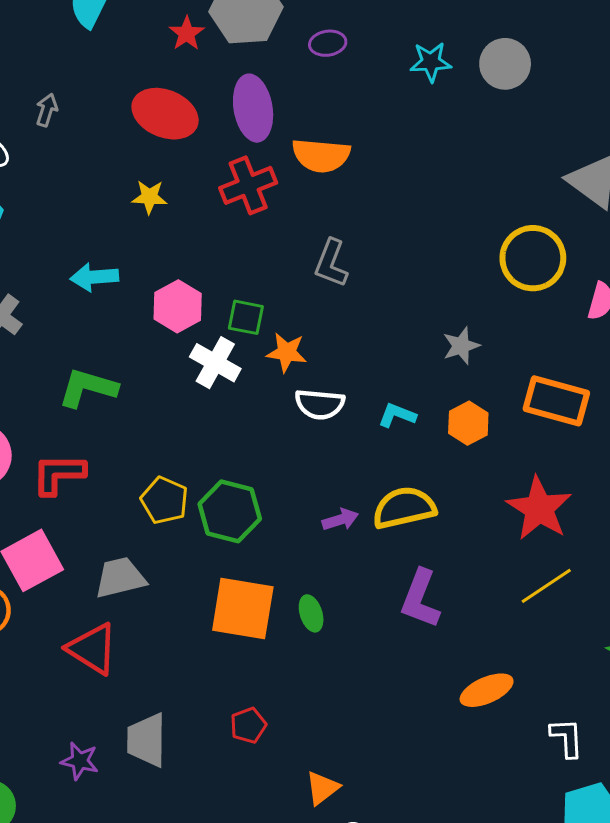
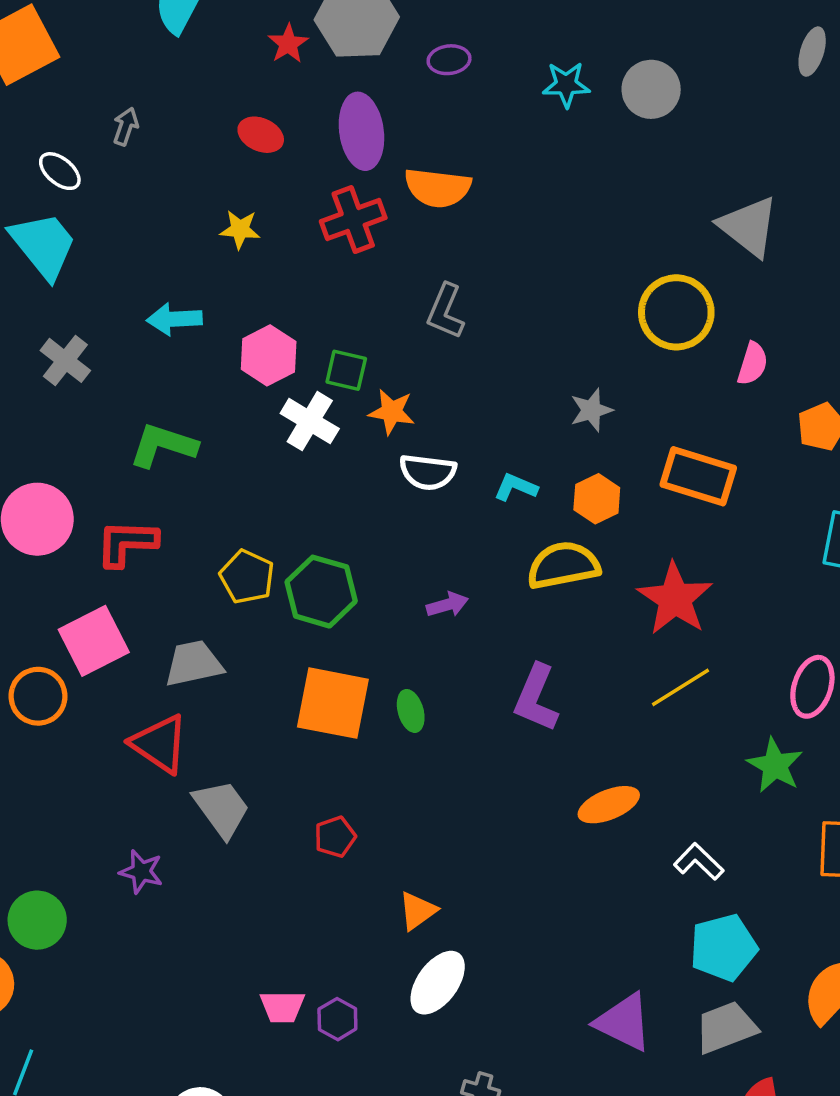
red ellipse: (165, 114) -> (261, 135), size x0.6
yellow semicircle: (404, 508) -> (563, 565), moved
white L-shape: (567, 738) -> (699, 862), turned -45
gray trapezoid: (147, 740) -> (222, 808), moved, turned 142

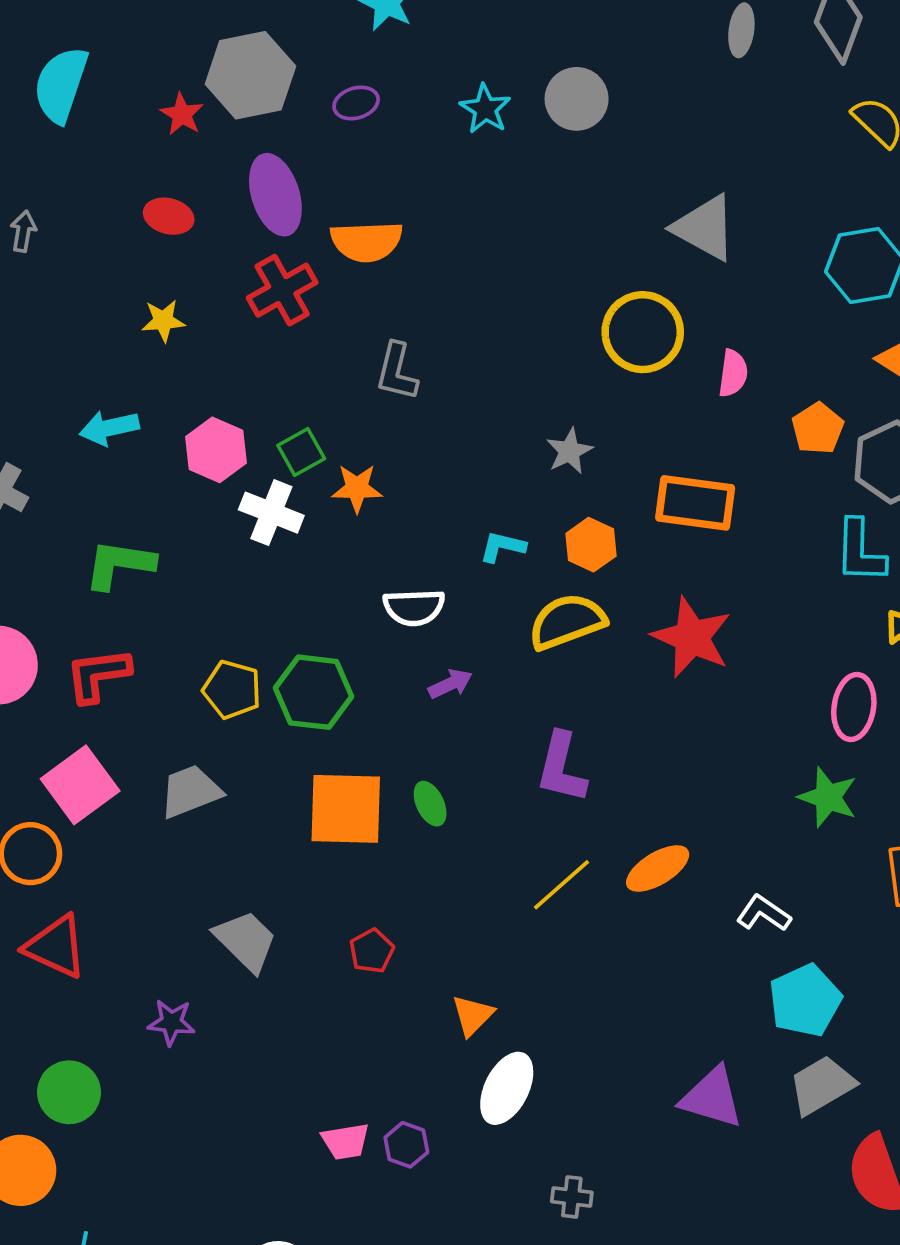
cyan star: (566, 85) -> (485, 109), turned -30
green square: (346, 370) -> (301, 452), turned -33
white semicircle: (428, 472) -> (414, 607), moved
yellow line: (681, 687) -> (561, 885), moved
red triangle: (160, 744) -> (56, 947), moved

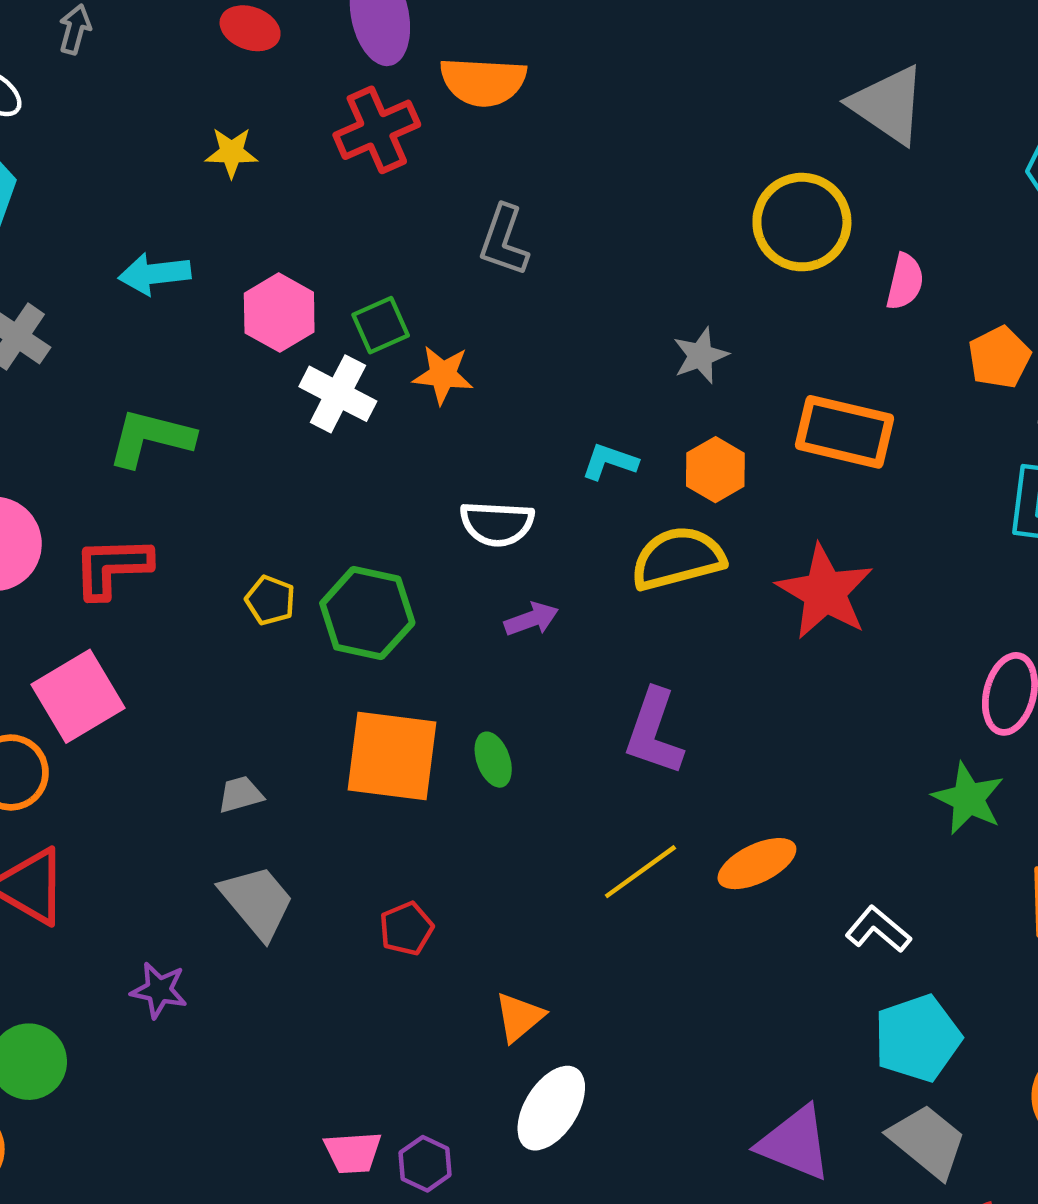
yellow pentagon: (232, 690) -> (270, 600), size x0.7
gray trapezoid: (190, 791) -> (240, 794), moved, size x0.6
gray trapezoid: (822, 1085) -> (927, 1141), turned 64

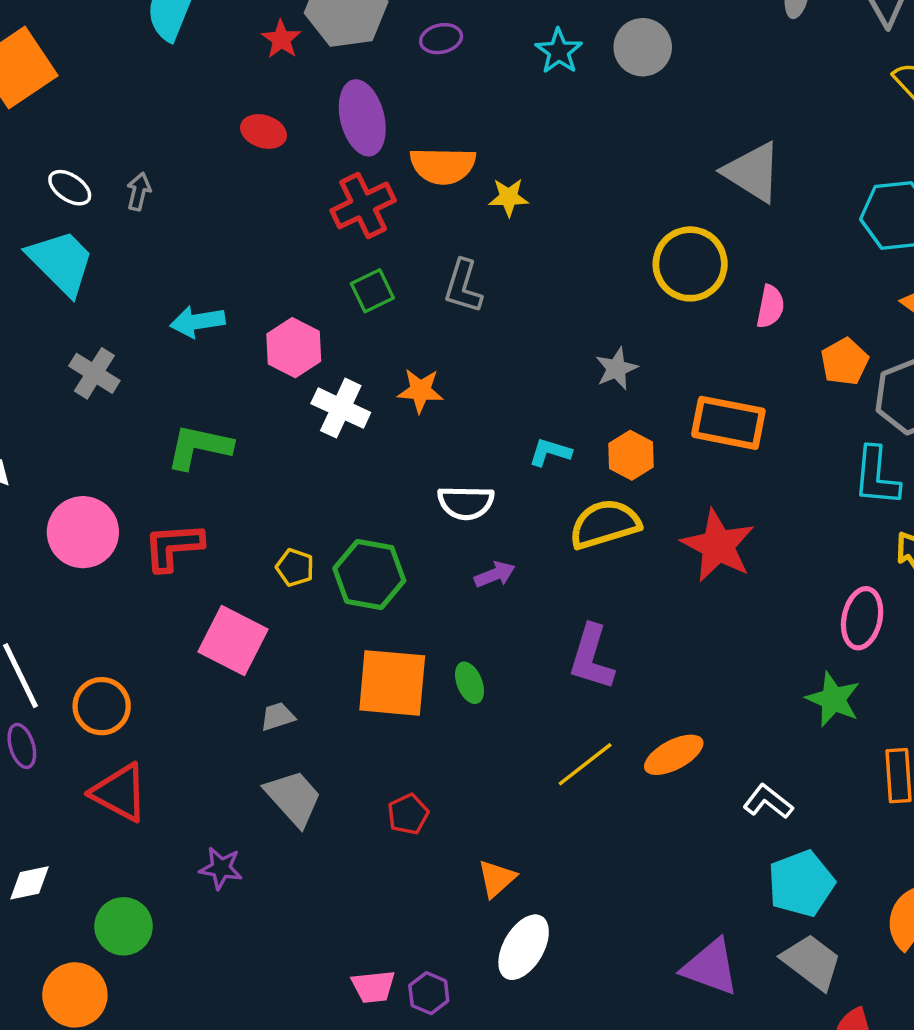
gray arrow: (75, 29) -> (139, 192), moved
yellow star: (232, 152) -> (509, 197), moved
green square: (381, 325) -> (372, 291), moved
pink square: (78, 696) -> (233, 640), moved, turned -30

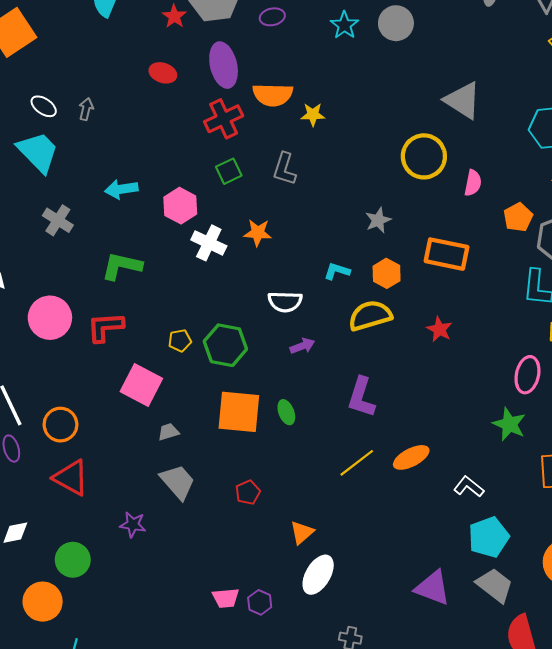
red star: (718, 546) -> (439, 329), size x0.6
yellow pentagon: (295, 568) -> (180, 341), turned -30

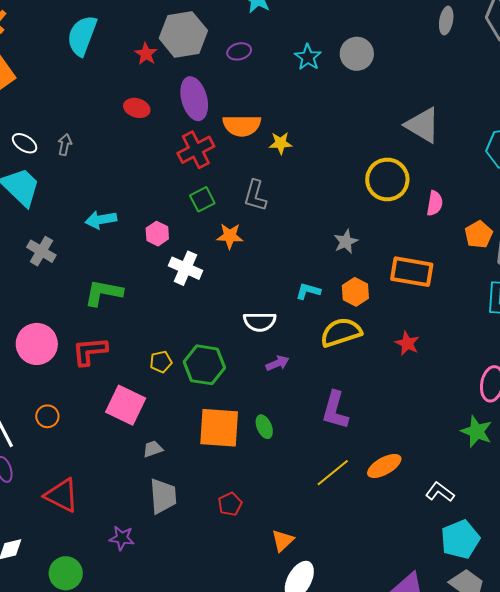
pink hexagon: (180, 206) -> (157, 234), size x0.7
orange star: (258, 233) -> (230, 236), moved
orange circle: (60, 425) -> (47, 416), moved, size x0.7
gray trapezoid: (178, 482) -> (163, 496), turned 39

